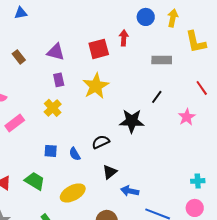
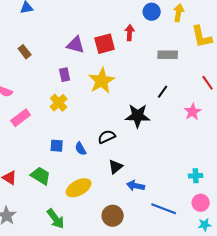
purple triangle: (56, 52) -> (76, 45), moved
cyan cross: (198, 181) -> (196, 176), moved

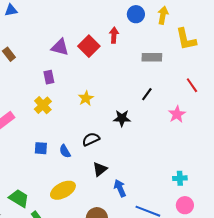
red square: (105, 44) -> (89, 46), turned -30
yellow star: (102, 81) -> (86, 98), moved, size x0.6
black star: (138, 116) -> (122, 118), size x0.7
green trapezoid: (41, 176) -> (19, 198), moved
blue arrow: (136, 186) -> (120, 188), turned 54

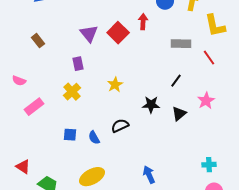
purple triangle: (60, 47) -> (89, 34), turned 36
red line: (192, 85) -> (209, 58), moved
black triangle: (100, 169) -> (179, 114), moved

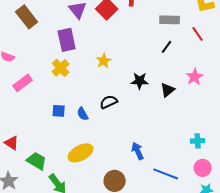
brown rectangle: (38, 41) -> (27, 17), size x1.6
purple rectangle: (78, 64) -> (67, 40), size x1.6
black line: (176, 81) -> (167, 47), moved

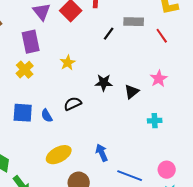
black line: (167, 47) -> (109, 34), moved
blue square: (59, 111) -> (23, 113), size x1.5
cyan cross: (198, 141) -> (155, 121), moved
yellow ellipse: (81, 153) -> (59, 155), moved

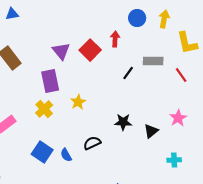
yellow star: (68, 63) -> (78, 102), moved
blue square: (23, 113) -> (42, 152), turned 30

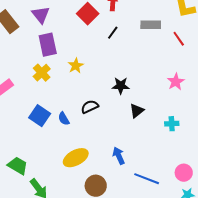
purple triangle: (61, 51) -> (41, 15), moved
black line: (128, 73) -> (113, 33), moved
black triangle: (151, 131) -> (137, 111), moved

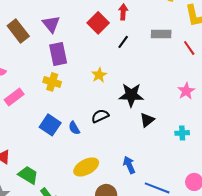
yellow star: (76, 66) -> (99, 75), moved
yellow cross: (42, 73) -> (52, 82), turned -30
black star: (121, 86) -> (131, 95), size x1.4

